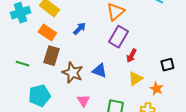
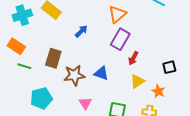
orange rectangle: (47, 33) -> (16, 46), moved
brown star: (72, 73) -> (74, 75), turned -30

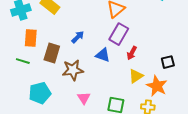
blue arrow: (81, 31) -> (78, 37), moved
orange rectangle: (16, 46) -> (31, 38), moved, turned 60
blue triangle: (101, 73) -> (103, 55), moved
orange star: (158, 91) -> (157, 86), size x1.5

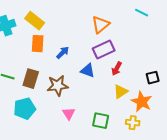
purple rectangle: (119, 34) -> (104, 50), turned 35
orange rectangle: (31, 38) -> (38, 44), moved
brown rectangle: (52, 53) -> (31, 79), moved

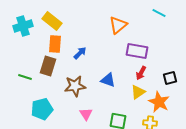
purple rectangle: (104, 50) -> (137, 51), moved, turned 35
red arrow: (117, 69) -> (141, 73), moved
blue triangle: (88, 71) -> (108, 80), moved
brown rectangle: (31, 79) -> (48, 66), moved

